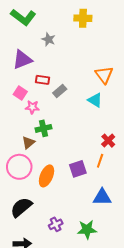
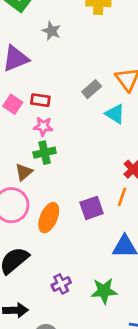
red rectangle: (42, 80) -> (40, 100), moved
gray rectangle: (60, 91) -> (92, 89), moved
pink star: (32, 107) -> (43, 126), moved

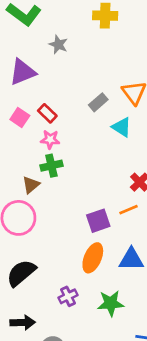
red rectangle: (40, 100) -> (47, 113), turned 36
orange line: (122, 197) -> (129, 210), turned 48
orange ellipse: (49, 218) -> (93, 258), moved

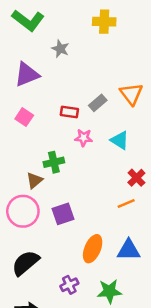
red rectangle: (47, 113) -> (69, 112), moved, turned -36
cyan triangle: (122, 127) -> (120, 140), moved
pink star: (50, 139) -> (84, 138), moved
purple square: (98, 221) -> (63, 214), moved

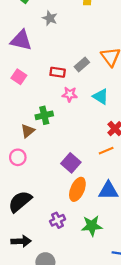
purple triangle: (27, 75) -> (21, 40), turned 35
pink circle: (23, 211) -> (18, 157), size x0.6
purple square: (63, 214) -> (71, 163), moved, turned -30

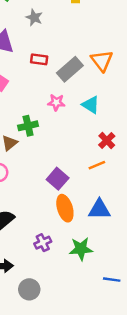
gray rectangle: (82, 65) -> (70, 69), size x1.5
red rectangle: (58, 72) -> (39, 59), moved
orange ellipse: (77, 189) -> (65, 208), turned -40

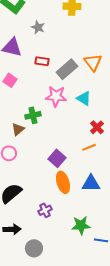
pink star: (56, 102) -> (56, 96), size x1.5
green star: (81, 249) -> (81, 225), moved

